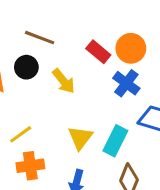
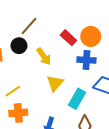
brown line: (40, 38) -> (29, 26), turned -72
blue cross: (126, 83) -> (86, 60), turned -36
yellow triangle: (80, 138) -> (55, 83), moved

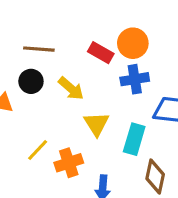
brown line: (29, 26) -> (39, 49), turned 66
orange cross: (18, 113) -> (69, 163), moved

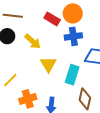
orange cross: (69, 163) -> (28, 99), moved

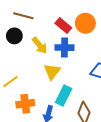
blue cross: (73, 36) -> (65, 48), moved
cyan rectangle: (72, 75) -> (64, 95), moved

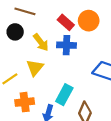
yellow triangle: (52, 72) -> (35, 68), moved

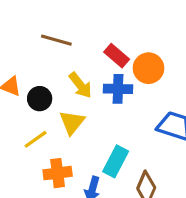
orange circle: (89, 21) -> (148, 68), moved
black circle: (15, 32) -> (40, 99), moved

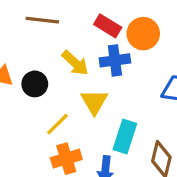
yellow triangle: (72, 122) -> (94, 102), moved
yellow line: (36, 139) -> (57, 124), moved

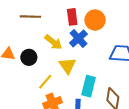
red rectangle: (108, 26) -> (72, 17), turned 56
blue cross: (115, 60) -> (78, 38), turned -30

